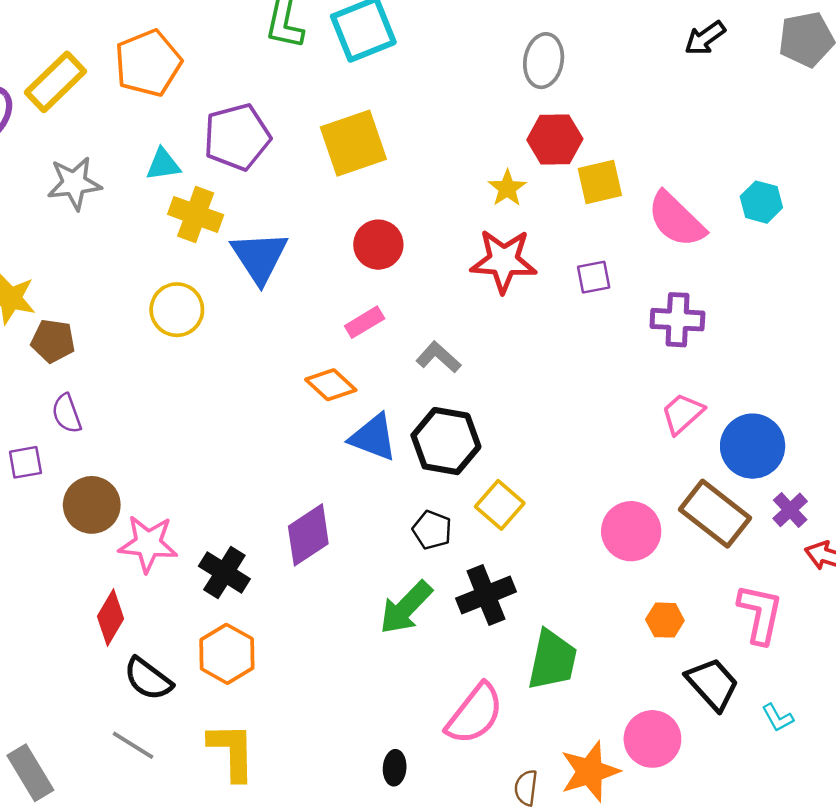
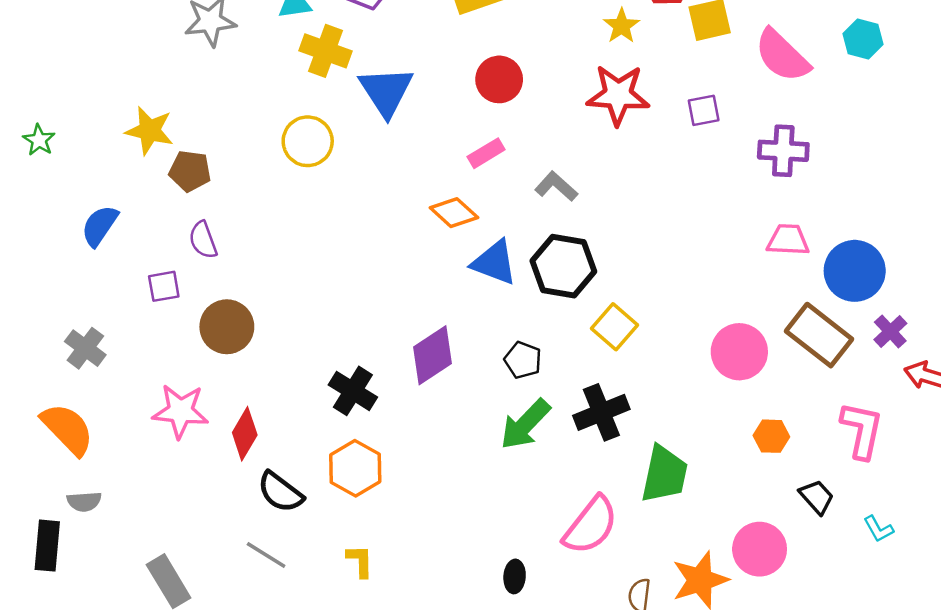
pink trapezoid: (682, 414) -> (788, 240), turned 45
black pentagon: (432, 530) -> (523, 360), moved
pink star: (148, 544) -> (180, 411), moved
black trapezoid: (713, 684) -> (817, 497), size x0.7
yellow L-shape: (232, 751) -> (360, 561), size x0.6

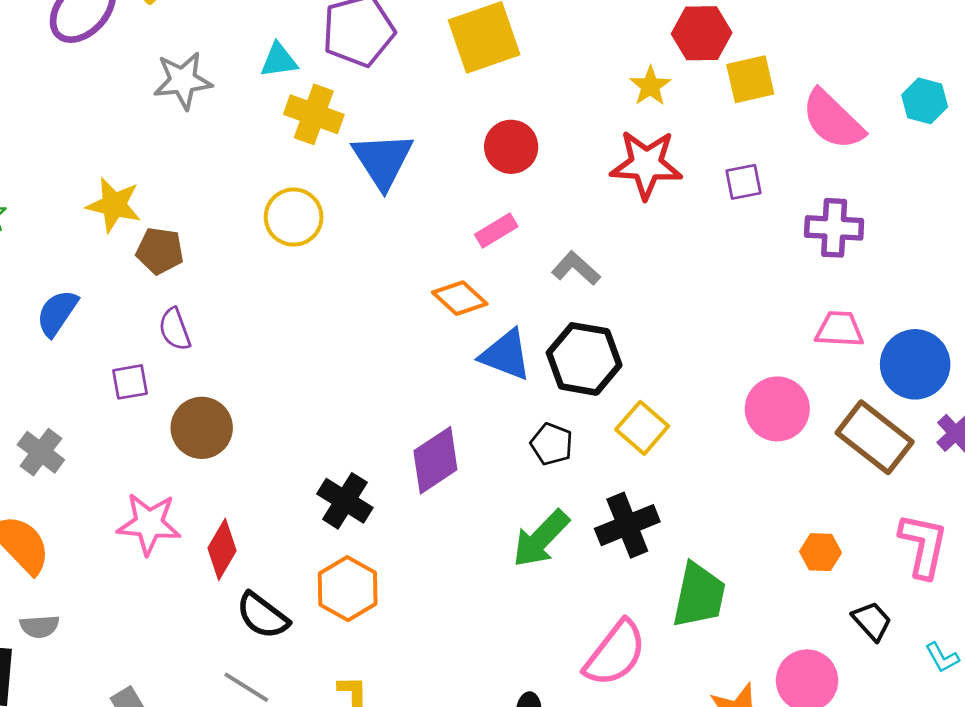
pink circle: (739, 352) -> (777, 409), moved
black pentagon: (523, 360) -> (552, 444), moved

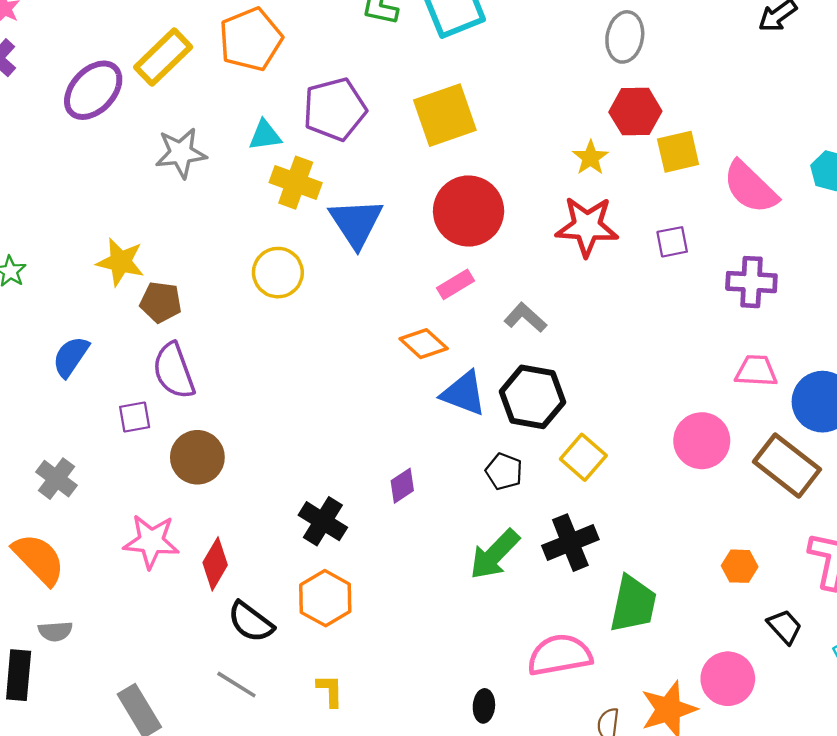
red circle: (511, 147) -> (469, 211), size x1.5
purple semicircle: (175, 329) -> (174, 371), size x1.5
purple diamond: (435, 460) -> (402, 486), size x0.6
pink semicircle: (615, 653) -> (560, 655), turned -138

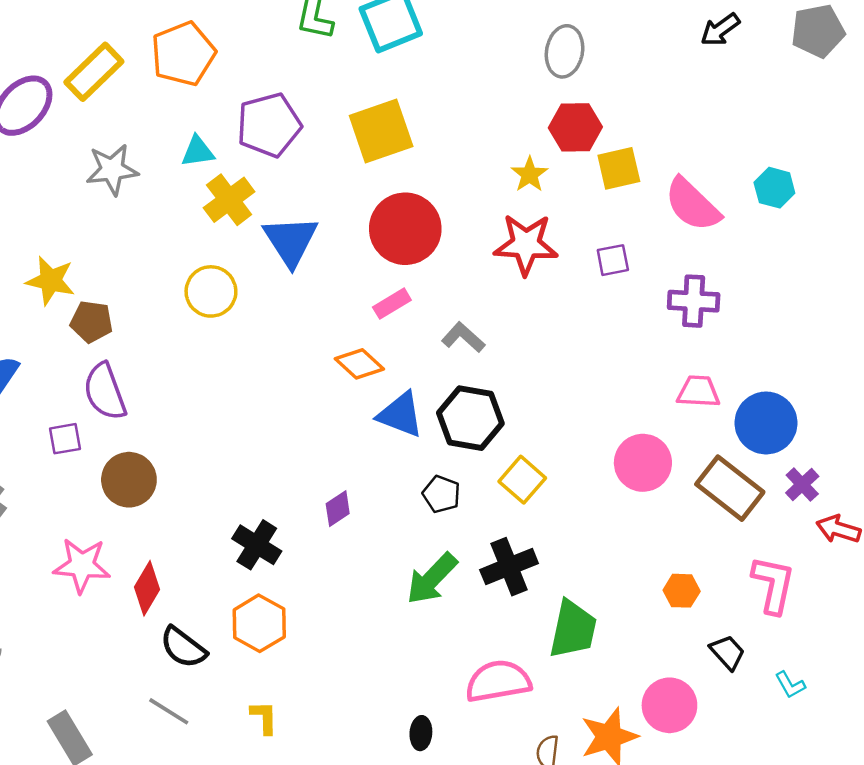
yellow cross: (296, 183) -> (229, 200), turned 33

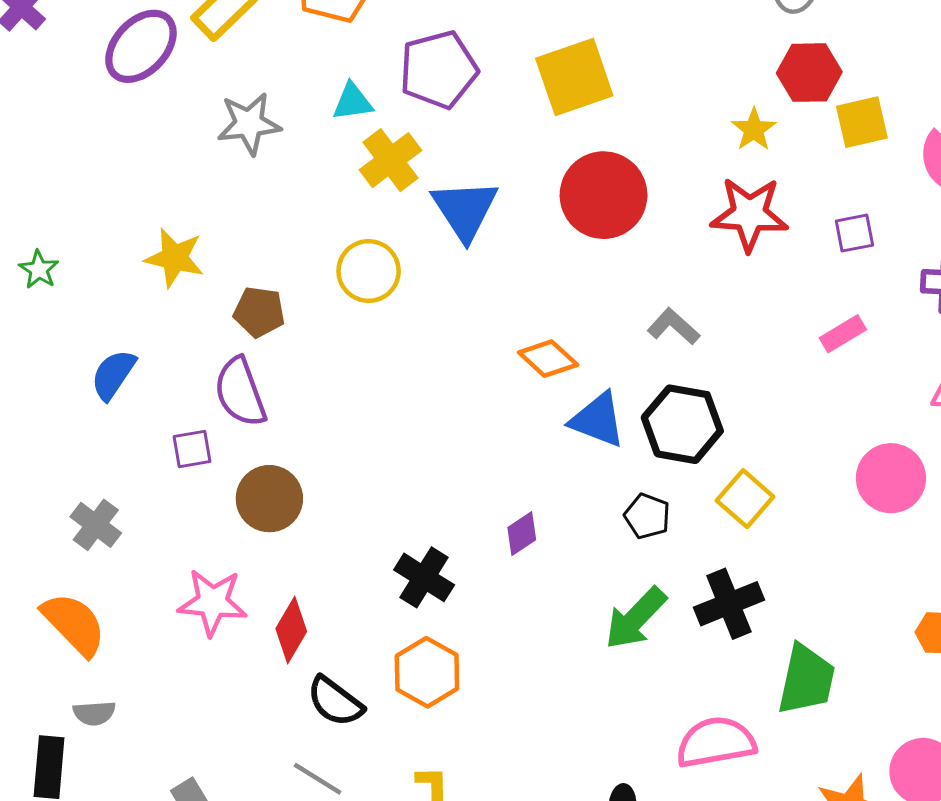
pink rectangle: (392, 304) -> (843, 334), moved
brown pentagon: (92, 322) -> (259, 312), moved

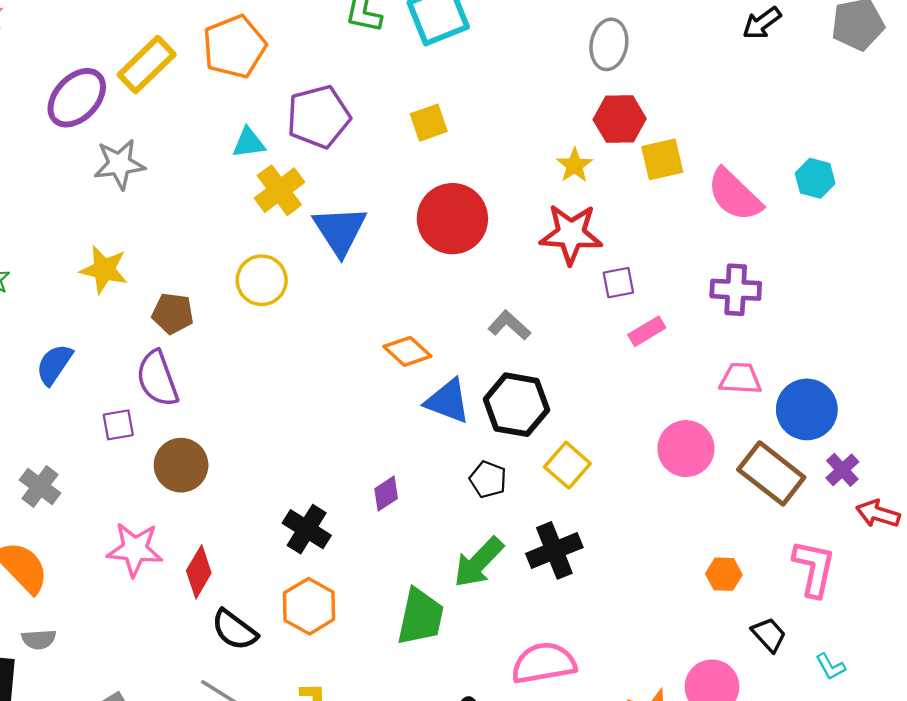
yellow square: (574, 77) -> (429, 123), size x0.6
gray star: (249, 124) -> (119, 164), moved
purple square: (854, 233) -> (618, 283), moved
green trapezoid: (806, 680) -> (420, 617), moved

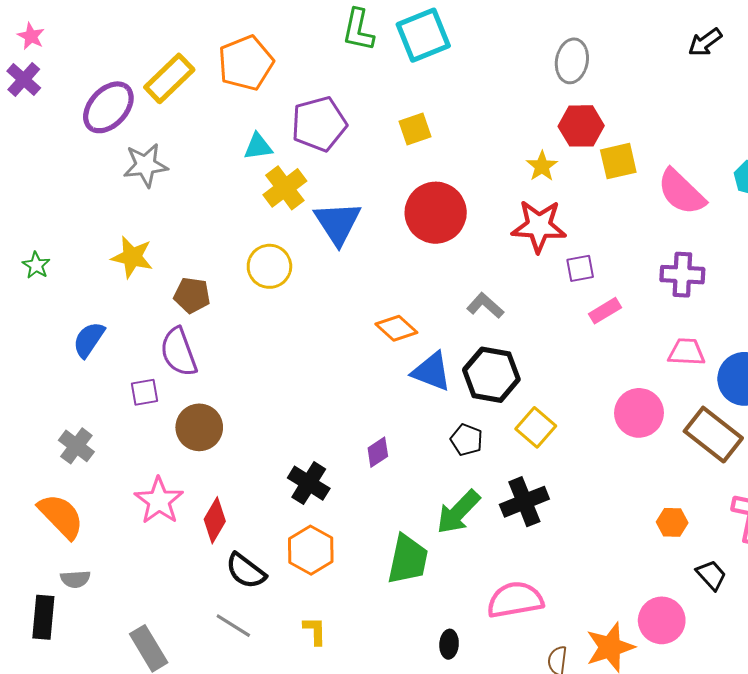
pink star: (135, 549) -> (159, 501), turned 30

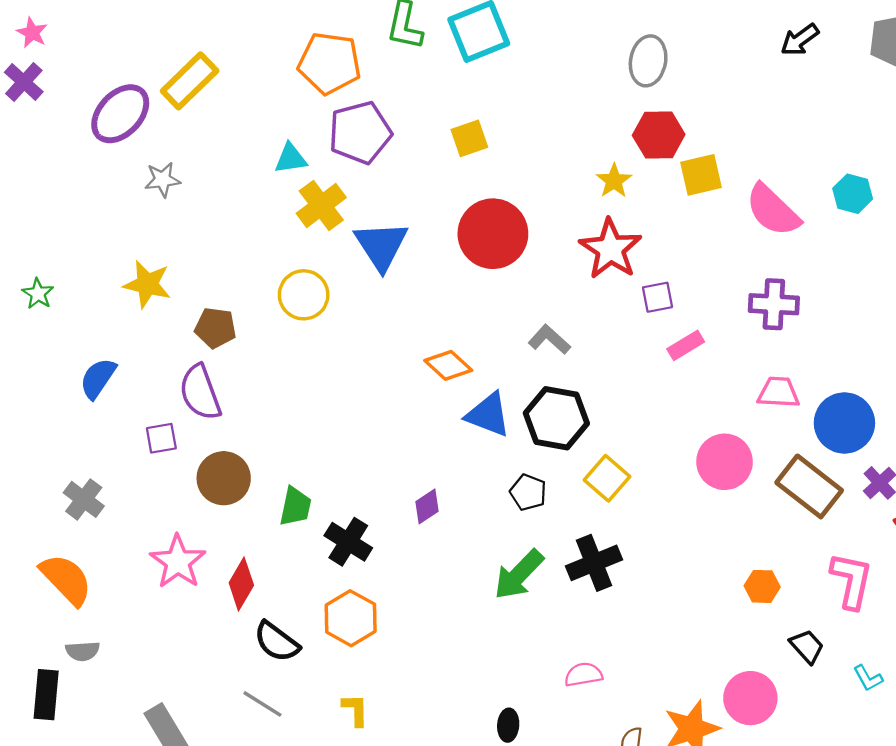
orange pentagon: (246, 63) -> (329, 63), moved, turned 30
gray star: (146, 165) -> (163, 180), size x0.7
red star: (539, 226) -> (610, 249), turned 30
green trapezoid: (408, 560) -> (295, 506), moved, size x0.7
pink semicircle: (515, 600) -> (583, 675), size x0.6

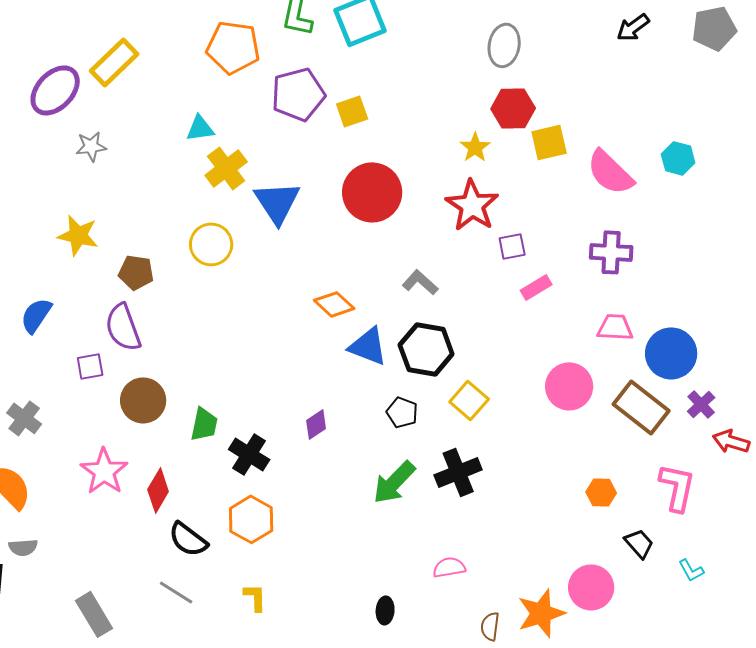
purple pentagon: (360, 133) -> (298, 94), moved

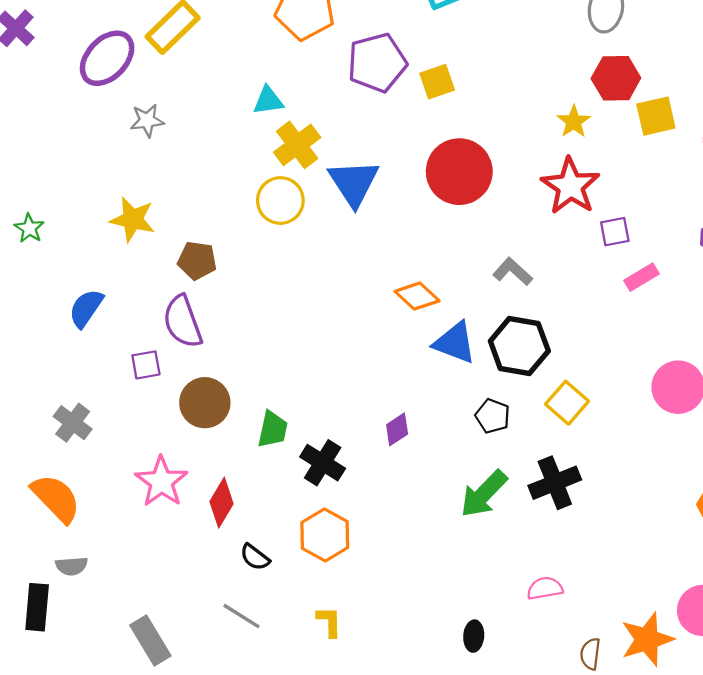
yellow circle: (211, 244) -> (280, 200), moved
black semicircle: (188, 539) -> (255, 557), size x0.7

